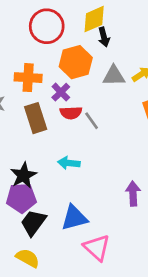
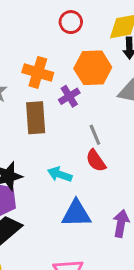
red circle: (47, 26) -> (71, 22), size x0.6
red semicircle: (71, 113) -> (96, 161), moved, turned 45
blue triangle: (74, 218) -> (76, 214), moved

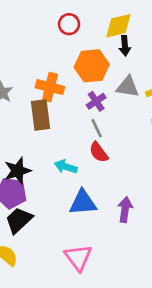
orange cross: (38, 72) -> (50, 87), moved
purple cross: (69, 96) -> (96, 101), moved

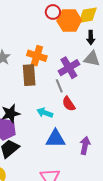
black arrow: (125, 46) -> (91, 38), moved
orange hexagon: (92, 66) -> (69, 21), moved
purple cross: (96, 101) -> (69, 68), size x1.5
gray line: (97, 128) -> (59, 86), moved

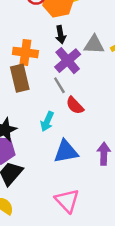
black arrow: (91, 38) -> (61, 35), moved
cyan arrow: (45, 113) -> (47, 121), turned -77

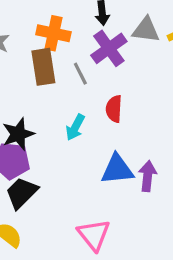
gray line: (59, 85) -> (80, 74), moved
red semicircle: (75, 105) -> (114, 109), turned 42
blue triangle: (66, 152) -> (117, 169), moved

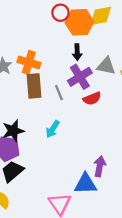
orange cross: (53, 33) -> (29, 62), moved
red semicircle: (114, 109) -> (92, 99), moved, turned -120
blue triangle: (117, 169) -> (86, 184), moved

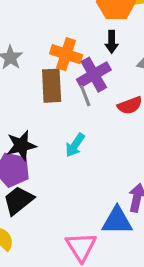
orange cross: (29, 62) -> (66, 54), moved
purple cross: (80, 77) -> (94, 75), moved

